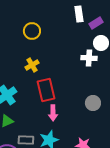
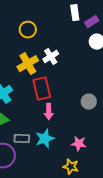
white cross: (89, 58) -> (51, 57), moved, turned -35
yellow cross: (32, 65) -> (28, 64), size x1.5

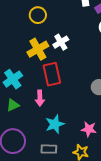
pink arrow: (49, 112) -> (40, 98), moved
gray rectangle: (22, 139) -> (49, 149), moved

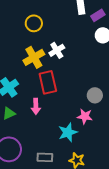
cyan star: (55, 124) -> (68, 132), moved
pink star: (89, 129) -> (85, 116), moved

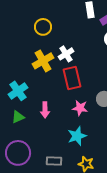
red rectangle: (48, 82) -> (72, 78), moved
pink star: (85, 116) -> (80, 108), moved

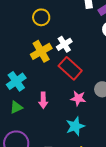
red rectangle: (72, 78) -> (70, 68), turned -35

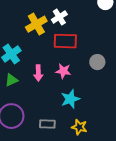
red rectangle: (70, 68) -> (65, 41), turned -40
pink star: (78, 98) -> (63, 71), moved

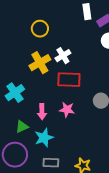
green triangle: (11, 80) -> (22, 127), moved
cyan star: (70, 99) -> (44, 138), moved

